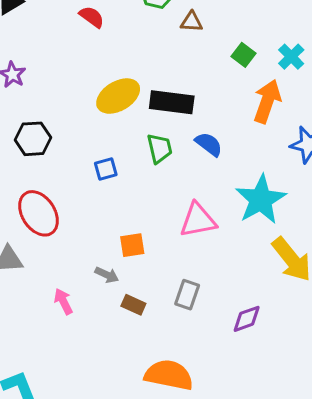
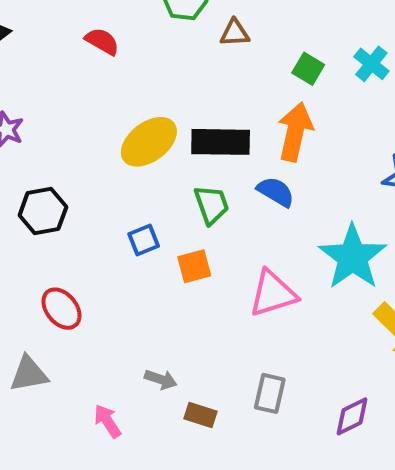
orange arrow: (267, 101) -> (295, 132), moved
red ellipse: (39, 213) -> (61, 309), size x0.7
orange square: (132, 245) -> (194, 266), moved

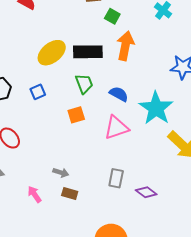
green square: (308, 69) -> (112, 16), moved
blue semicircle: (276, 192) -> (119, 94), moved
blue square: (144, 240) -> (38, 92), moved
brown rectangle: (200, 415) -> (70, 194), moved
purple diamond: (352, 416) -> (146, 192), moved, turned 65

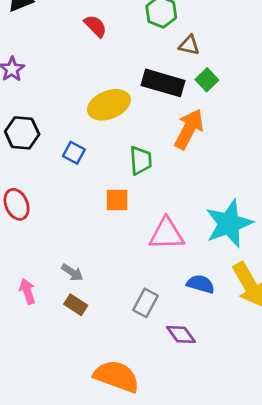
orange arrow: (125, 46) -> (189, 129), moved
black rectangle: (88, 52) -> (163, 83), moved
blue square: (38, 92) -> (74, 153), turned 35
blue semicircle: (119, 94) -> (201, 284), moved, turned -30

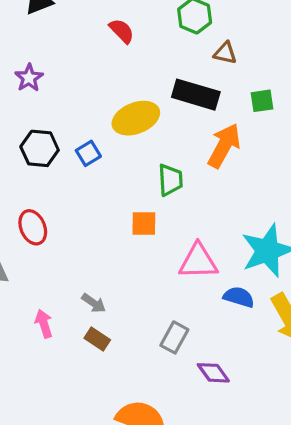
green square: (207, 80) -> (262, 101), moved, turned 35
blue square: (74, 153) -> (88, 153), moved, turned 30
blue semicircle: (201, 284) -> (239, 297), moved

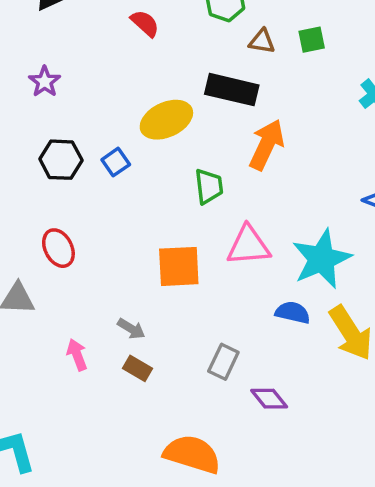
green square: (262, 101) -> (312, 40), moved
orange square: (144, 224) -> (179, 266), moved, size x1.5
pink triangle: (198, 261) -> (248, 246), moved

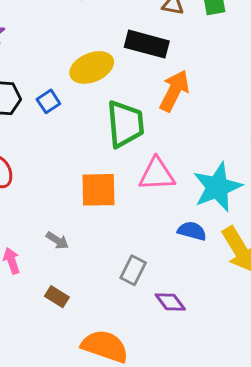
green trapezoid: (209, 186) -> (125, 124), size x1.6
brown rectangle: (138, 368) -> (57, 297), moved

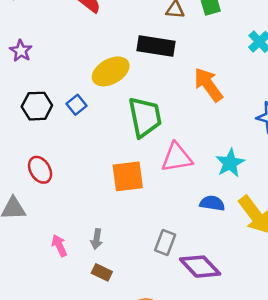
orange arrow: (174, 91) -> (208, 85), moved, turned -57
cyan star: (217, 187) -> (230, 163), size x0.7
gray arrow: (57, 240) -> (96, 239), moved, turned 72
purple diamond: (170, 302) -> (200, 267), size x1.5

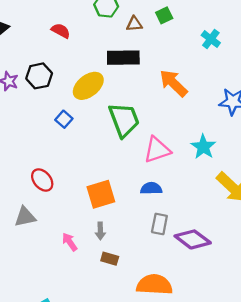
black hexagon: (37, 106) -> (39, 76), moved
orange square: (128, 176) -> (101, 194), moved
blue semicircle: (212, 203) -> (151, 188), moved

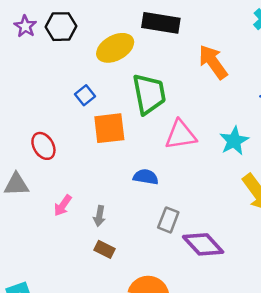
blue square: (64, 119) -> (85, 95), moved
blue semicircle: (151, 188) -> (146, 177), moved
orange square: (101, 194) -> (109, 128), moved
pink arrow: (70, 242) -> (63, 206), moved, turned -120

